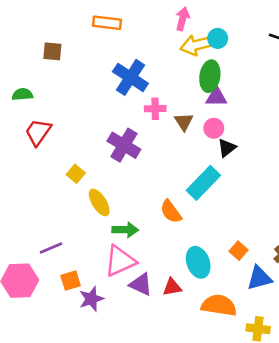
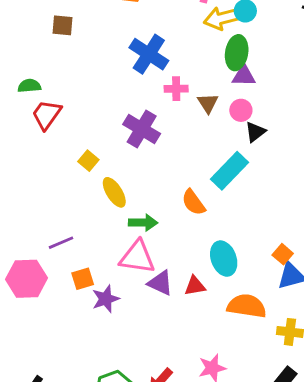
green semicircle: (22, 94) -> (29, 86), moved
orange square: (239, 251) -> (283, 254), moved
pink triangle: (120, 261) -> (137, 257), turned 32

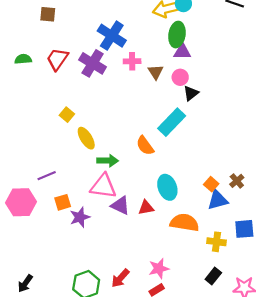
red trapezoid: (47, 115) -> (57, 59), moved
purple cross: (142, 129) -> (93, 63), moved

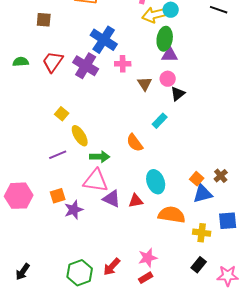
brown triangle: (156, 72) -> (145, 84), moved
cyan rectangle: (172, 122) -> (160, 121), size x0.6
purple line: (47, 176) -> (58, 155), moved

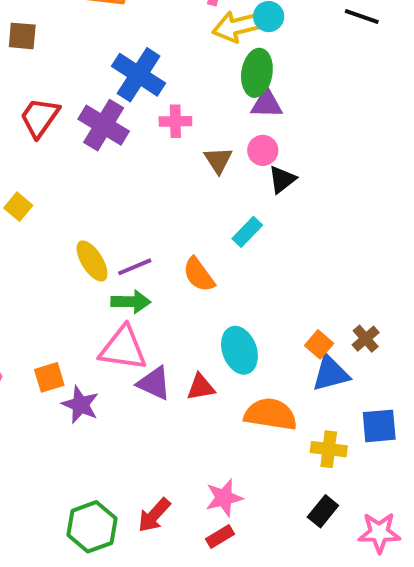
yellow square: (62, 114) -> (18, 207), moved
purple line: (58, 155) -> (135, 267), moved
purple star: (74, 210) -> (80, 405), turned -30

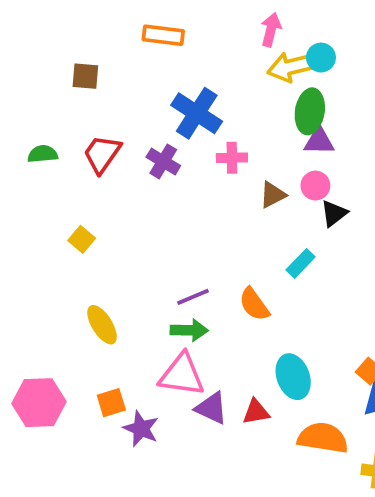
purple cross: (104, 125) -> (163, 161), size x0.7
brown triangle: (218, 160) -> (273, 195), turned 36
yellow ellipse: (92, 261) -> (102, 325), moved

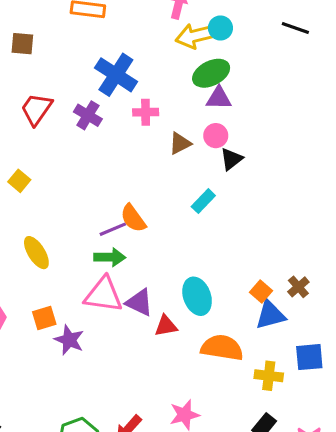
green ellipse: (310, 111) -> (211, 73), turned 54
orange semicircle: (254, 304) -> (133, 218), moved
purple triangle: (212, 408) -> (139, 302), moved

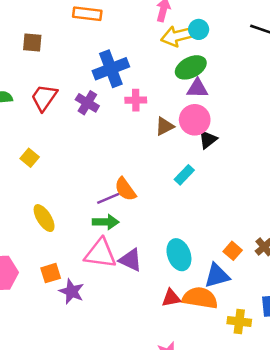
blue cross: (116, 75) -> (111, 69), turned 36
pink circle: (216, 136) -> (195, 120), size x1.5
blue triangle: (270, 315) -> (217, 276), moved
red triangle: (166, 326) -> (171, 298), moved

